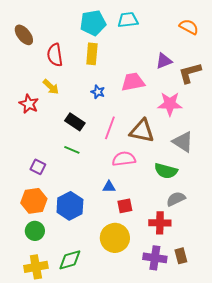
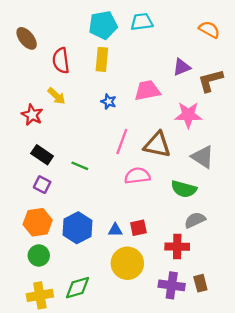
black rectangle: (75, 122) -> (42, 155), moved
blue triangle: (109, 187) -> (115, 230), moved

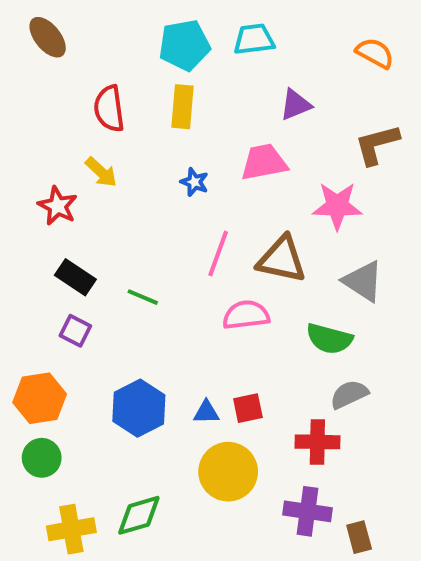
brown ellipse: (27, 38) -> (48, 37), moved
purple triangle: (182, 67) -> (296, 105), moved
orange hexagon: (38, 222) -> (40, 398), moved
green circle: (39, 255) -> (42, 458), moved
brown rectangle: (200, 283) -> (359, 537), moved

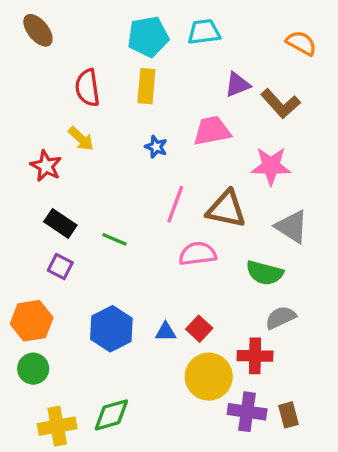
brown L-shape: (377, 144) -> (281, 104), moved, turned -117
red square: (248, 408) -> (199, 329), turned -35
yellow circle: (228, 472) -> (209, 377), moved
brown rectangle: (359, 537) -> (289, 415), moved

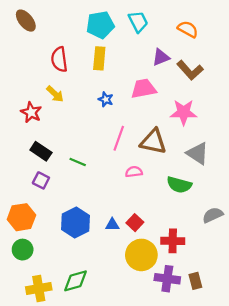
cyan trapezoid: (204, 32) -> (138, 22), turned 70
orange semicircle: (301, 43) -> (188, 29), moved
pink semicircle: (198, 254) -> (134, 172), size x0.7
gray semicircle: (281, 318) -> (213, 215), moved

